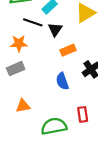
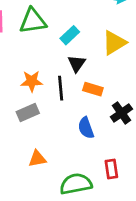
black line: (33, 22) -> (61, 88), moved, turned 66
orange rectangle: (68, 50) -> (93, 89), turned 40

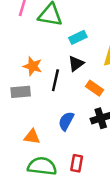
orange rectangle: (93, 89) -> (94, 88), moved
blue semicircle: (86, 128) -> (66, 121), turned 30
orange triangle: (37, 159) -> (32, 137), moved

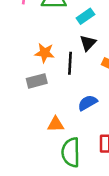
blue semicircle: (66, 121) -> (88, 103), turned 42
green semicircle: (42, 166) -> (71, 152), turned -88

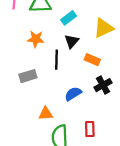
orange star: (45, 53) -> (36, 39), moved

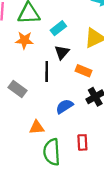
orange star: (36, 39) -> (24, 40), moved
gray rectangle: (28, 76) -> (18, 89), turned 54

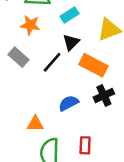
black line: (47, 71) -> (52, 62), turned 36
orange rectangle: (84, 71) -> (93, 65), size x1.5
gray rectangle: (18, 89) -> (19, 57), moved

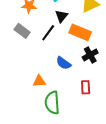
blue semicircle: (69, 103) -> (64, 63), turned -112
red rectangle: (85, 145) -> (86, 87), moved

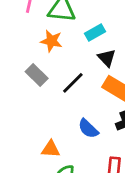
black triangle: (61, 16) -> (107, 58), moved, turned -32

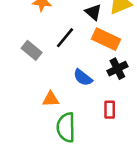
gray rectangle: (37, 75) -> (32, 50), moved

